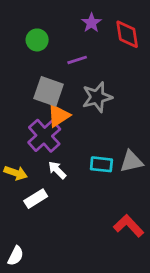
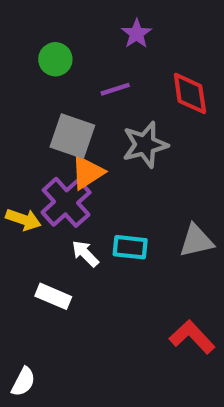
red diamond: (127, 34) -> (190, 93), moved
cyan rectangle: (101, 164) -> (130, 247), moved
yellow arrow: (16, 173) -> (23, 219), moved
white rectangle: (36, 199) -> (53, 296), turned 55

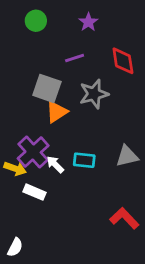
green circle: (55, 59) -> (36, 21), moved
purple cross: (66, 202) -> (33, 152), moved
yellow arrow: (23, 219) -> (15, 169), moved

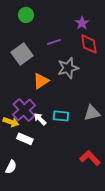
purple star: (88, 22) -> (82, 23), moved
gray square: (47, 88) -> (22, 54), moved, turned 35
white semicircle: (15, 247) -> (11, 167), moved

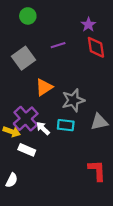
gray star: (68, 68) -> (73, 100), moved
red L-shape: (90, 158) -> (97, 171), turned 40

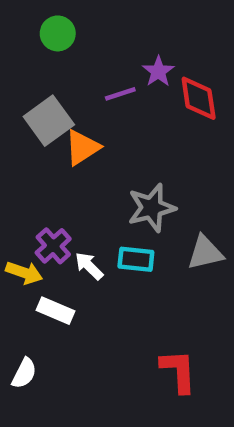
purple star: (88, 25) -> (158, 71), moved
orange triangle: (44, 87) -> (82, 147), moved
purple cross: (26, 119) -> (53, 246), size x0.7
red L-shape: (97, 171) -> (178, 371), moved

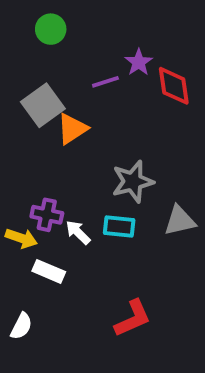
purple cross: (53, 246) -> (47, 215), turned -36
red L-shape: (178, 371) -> (133, 318), moved, turned 69

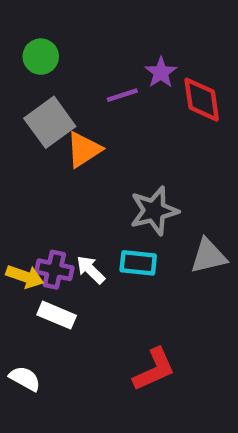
green circle: (51, 29) -> (41, 57), moved
purple cross: (47, 215) -> (54, 270), moved
white semicircle: (21, 326) -> (25, 379), turned -88

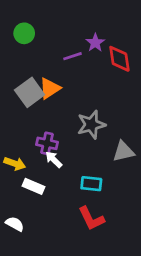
gray square: (50, 122) -> (30, 92), moved
cyan rectangle: (138, 263) -> (91, 184), moved
purple cross: (54, 270) -> (47, 143), moved
red L-shape: (154, 369) -> (91, 219), turned 88

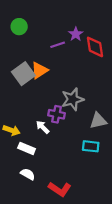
purple cross: (47, 143) -> (57, 114), moved
cyan rectangle: (91, 184) -> (91, 146), moved
red L-shape: (91, 219) -> (60, 189), moved, turned -30
white semicircle: (15, 224) -> (28, 174), moved

